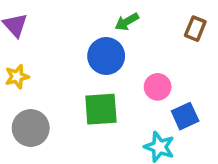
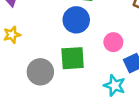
gray circle: (31, 128) -> (40, 72), moved

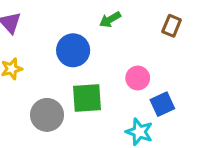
blue circle: (76, 20) -> (73, 50), moved

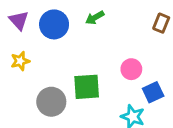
green arrow: (110, 20) -> (95, 18), moved
blue circle: (73, 50) -> (54, 24), moved

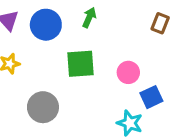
green arrow: (95, 18) -> (89, 17), turned 144
green square: (87, 87) -> (81, 64), moved

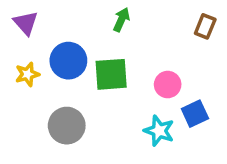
blue circle: (46, 25) -> (68, 61), moved
cyan star: (130, 123) -> (159, 131), moved

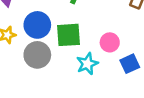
gray circle: (67, 126) -> (37, 55), moved
cyan star: (159, 131) -> (87, 64), moved, turned 30

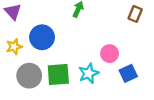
green square: (69, 35) -> (58, 75), moved
gray circle: (37, 55) -> (29, 76), moved

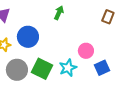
green square: (58, 75) -> (42, 69), turned 30

